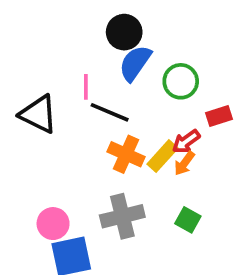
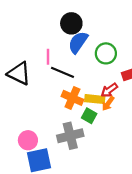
yellow rectangle: (162, 156) -> (95, 99), turned 54
green square: (188, 220) -> (89, 116), moved

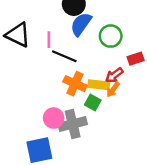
black triangle: (19, 73) -> (18, 35), moved
pink circle: (28, 140) -> (54, 118), moved

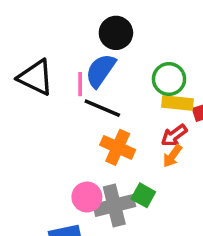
blue semicircle: (81, 24) -> (101, 70), moved
yellow rectangle: (99, 85) -> (178, 103), moved
green square: (93, 103) -> (143, 195), moved

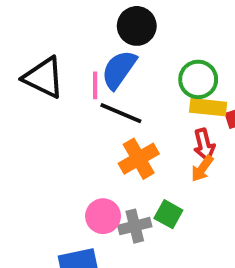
red arrow: (174, 135) -> (204, 145), turned -68
orange cross: (118, 147) -> (139, 159), turned 36
gray cross: (114, 206) -> (135, 226), size x0.7

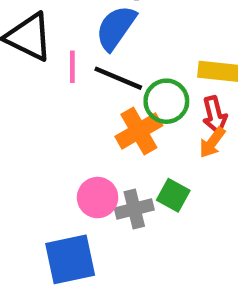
green circle: (198, 79) -> (166, 101), moved
pink line: (95, 85) -> (72, 67), moved

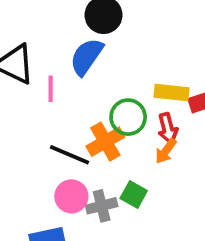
black line: (118, 78) -> (70, 155), moved

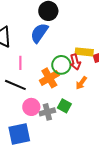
pink line: (51, 89) -> (20, 63), moved
red arrow: (168, 128) -> (75, 62), moved
black line: (70, 155) -> (15, 85), moved

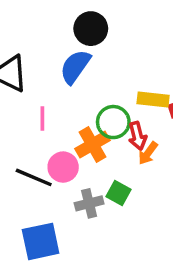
red arrow: (75, 62) -> (138, 136), moved
black line: (15, 85) -> (34, 177), moved
pink circle: (31, 107) -> (63, 167), moved

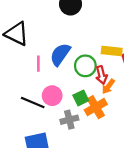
blue semicircle: (75, 67) -> (60, 54), moved
orange cross: (93, 145) -> (96, 107), moved
green square: (118, 193) -> (81, 98), moved, turned 35

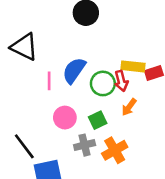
red arrow: (101, 75) -> (121, 81), moved
black line: (33, 103) -> (24, 146), moved, turned 30
orange cross: (96, 107) -> (115, 150), moved

